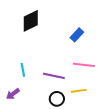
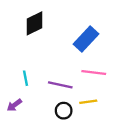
blue rectangle: (77, 35) -> (86, 39), size x1.6

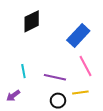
pink line: (94, 73) -> (85, 66), turned 55

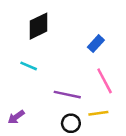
blue rectangle: (78, 36) -> (96, 44), size x0.6
cyan line: (23, 71) -> (29, 66), moved, turned -56

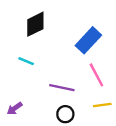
blue rectangle: (96, 44) -> (88, 40), size x1.6
yellow line: (98, 113) -> (102, 105), moved

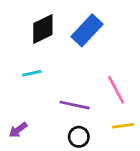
blue rectangle: (88, 40) -> (87, 30), moved
cyan line: (26, 61) -> (32, 73), turned -35

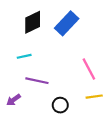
purple line: (75, 105) -> (37, 81), moved

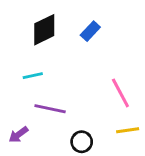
blue rectangle: (67, 23) -> (90, 31), size x0.6

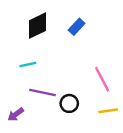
black circle: (82, 142) -> (69, 103), moved

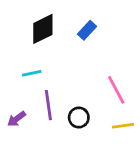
purple line: (42, 93) -> (48, 105), turned 70
purple arrow: (16, 114) -> (17, 119), moved

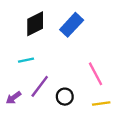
blue rectangle: (87, 30) -> (72, 25), size x1.5
purple line: (48, 105) -> (40, 86), turned 45

